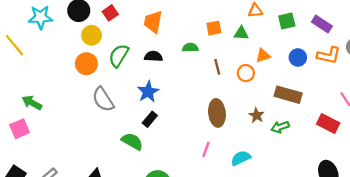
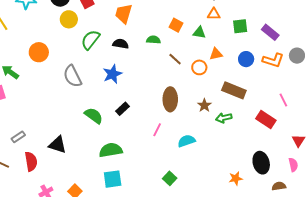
orange square: (214, 28) -> (176, 25), turned 32
orange circle: (86, 64) -> (39, 52), moved
brown line: (217, 67) -> (175, 59), turned -40
black rectangle: (150, 119) -> (122, 109), moved

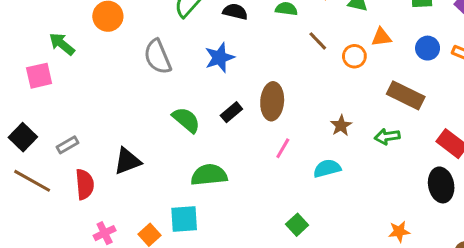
brown ellipse: (170, 99) -> (272, 101), moved
brown star: (204, 105) -> (341, 126), moved
black triangle: (58, 145) -> (127, 161), turned -42
black ellipse: (261, 163) -> (441, 185), moved
cyan square: (113, 179) -> (184, 219), moved

